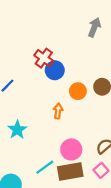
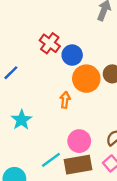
blue circle: (55, 70) -> (72, 55), moved
orange circle: (78, 91) -> (86, 79), size x1.5

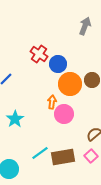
pink circle: (79, 141) -> (64, 114), moved

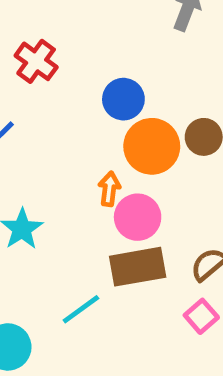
red cross: (39, 54) -> (36, 61), moved
brown rectangle: (63, 157) -> (138, 267), moved

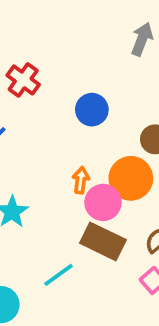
orange circle: (152, 146) -> (131, 178), moved
brown rectangle: (138, 267) -> (103, 241), turned 36

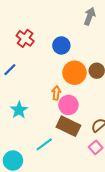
blue circle: (92, 110) -> (61, 45), moved
orange circle: (131, 178) -> (74, 73), moved

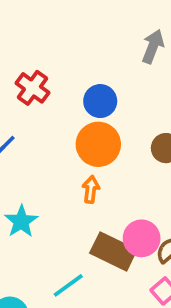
orange circle: (74, 73) -> (98, 144), moved
pink circle: (68, 105) -> (142, 238), moved

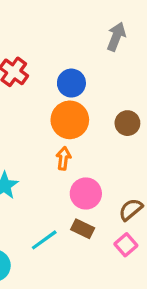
pink circle: (142, 238) -> (86, 194), moved
brown rectangle: (113, 251) -> (83, 229), moved, size x0.6

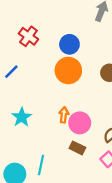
orange arrow: (63, 158) -> (64, 115), moved
cyan line: (44, 240) -> (41, 165), moved, turned -42

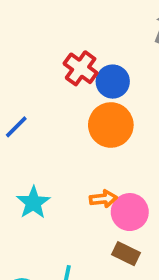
red cross: (28, 36) -> (81, 68), moved
orange arrow: (64, 115) -> (103, 199), turned 77

